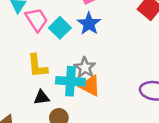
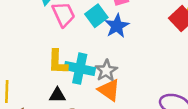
cyan square: (60, 28) -> (96, 16), moved
cyan cross: (70, 81) -> (80, 69), moved

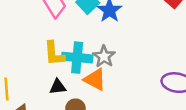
orange triangle: (109, 90) -> (95, 79), moved

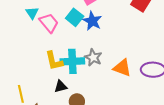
orange triangle: (95, 79) -> (122, 68), moved

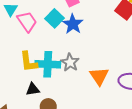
orange triangle: (122, 68) -> (99, 76), turned 30

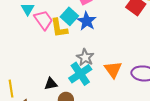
yellow L-shape: (29, 62) -> (59, 28), moved
cyan cross: (48, 64) -> (80, 74), moved, turned -35

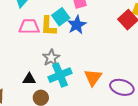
pink trapezoid: (43, 20) -> (29, 27), moved, turned -65
gray star: (85, 57) -> (51, 58), moved

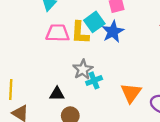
cyan cross: (60, 75) -> (94, 80), moved, size x0.6

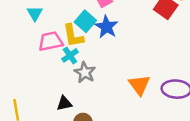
cyan cross: (94, 80) -> (70, 55), moved

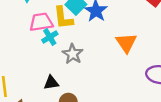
cyan cross: (70, 55) -> (50, 37), moved
orange triangle: (139, 85) -> (126, 43), moved

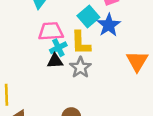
yellow L-shape: (63, 18) -> (81, 43), moved
black triangle: (51, 83) -> (55, 61), moved

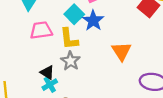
cyan cross: (58, 48) -> (50, 85), moved
black triangle: (55, 61) -> (47, 72), moved, turned 40

